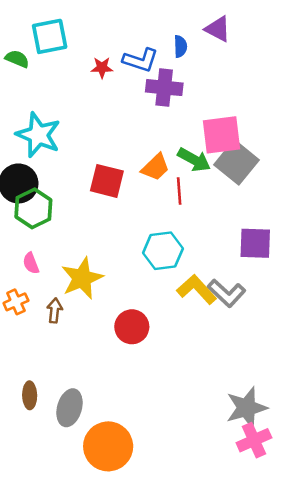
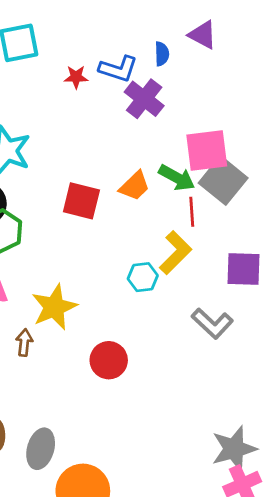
purple cross: (164, 88) -> (144, 99), turned 32
red line: (179, 191) -> (192, 212), moved
cyan hexagon: (163, 251) -> (143, 277), size x0.7
yellow L-shape: (197, 289) -> (175, 253), moved, turned 87

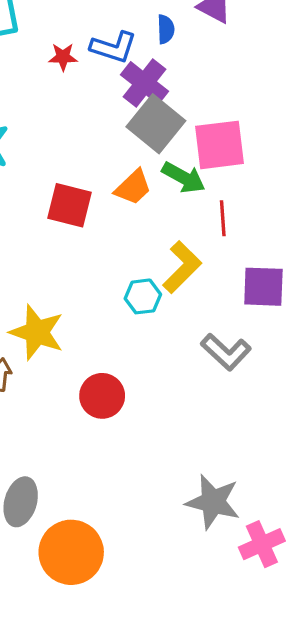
gray square: (223, 180) -> (156, 124), moved
red line: (192, 212) -> (223, 218), moved
yellow star: (54, 307) -> (37, 332), turned -30
gray star: (234, 449) -> (213, 502), moved, turned 30

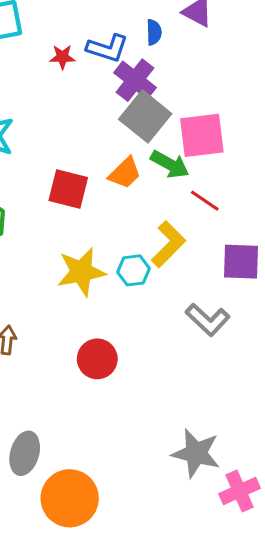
red line: (223, 218) -> (205, 201), turned -52
yellow star: (37, 332) -> (81, 272), moved, turned -30

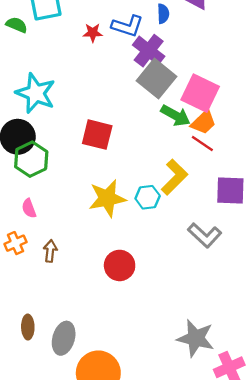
pink square: (202, 135) -> (200, 93), turned 33
orange trapezoid: (125, 173) -> (204, 122), moved

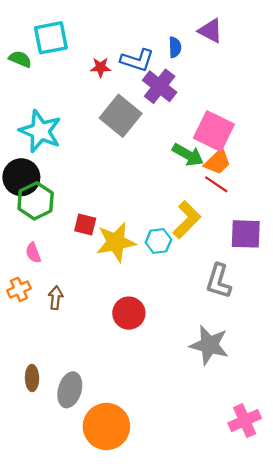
gray square: (156, 79) -> (121, 116), moved
red square: (97, 135) -> (85, 224), moved, size x0.7
gray L-shape: (205, 235) -> (219, 281), turned 64
gray star: (196, 338) -> (209, 345), moved

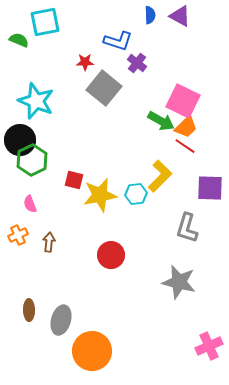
blue semicircle: (175, 47) -> (150, 15), moved
red star: (101, 67) -> (85, 62), moved
purple cross: (160, 86) -> (137, 63), size x0.7

